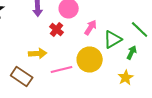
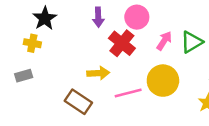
red cross: (57, 30) -> (122, 43), size x1.5
green triangle: (113, 40) -> (192, 42), moved

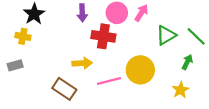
pink arrow: (164, 41) -> (141, 13), moved
red cross: (122, 43) -> (103, 36), turned -30

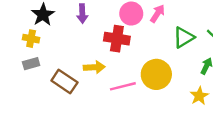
purple arrow: (82, 13) -> (82, 14), moved
gray rectangle: (15, 65) -> (31, 64), moved
brown rectangle: (64, 89) -> (64, 82), moved

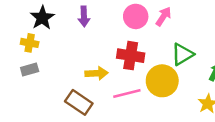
green triangle: (184, 37) -> (182, 54), moved
red cross: (117, 39) -> (131, 56), moved
brown rectangle: (64, 82) -> (79, 102), moved

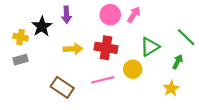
black star: (42, 18) -> (42, 26), moved
yellow arrow: (97, 73) -> (73, 49), moved
yellow circle: (162, 81) -> (133, 69), size x0.7

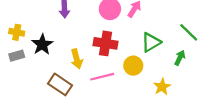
black star: (42, 26) -> (42, 44), moved
yellow arrow: (73, 49) -> (77, 59), moved, turned 78
yellow star: (171, 88) -> (162, 87), moved

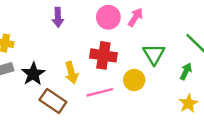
green triangle: (151, 42) -> (154, 54), turned -30
black star: (42, 44) -> (33, 74), moved
yellow star: (162, 87) -> (188, 103), moved

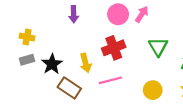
red cross: (103, 55) -> (114, 48), turned -30
yellow circle: (134, 80) -> (153, 90), moved

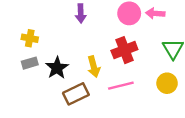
pink arrow: (142, 14) -> (155, 13), turned -119
brown rectangle: (69, 88) -> (76, 94), turned -60
yellow circle: (153, 90) -> (167, 83), moved

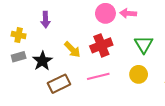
purple arrow: (81, 13) -> (45, 20), moved
yellow arrow: (94, 67) -> (72, 50), moved, turned -30

